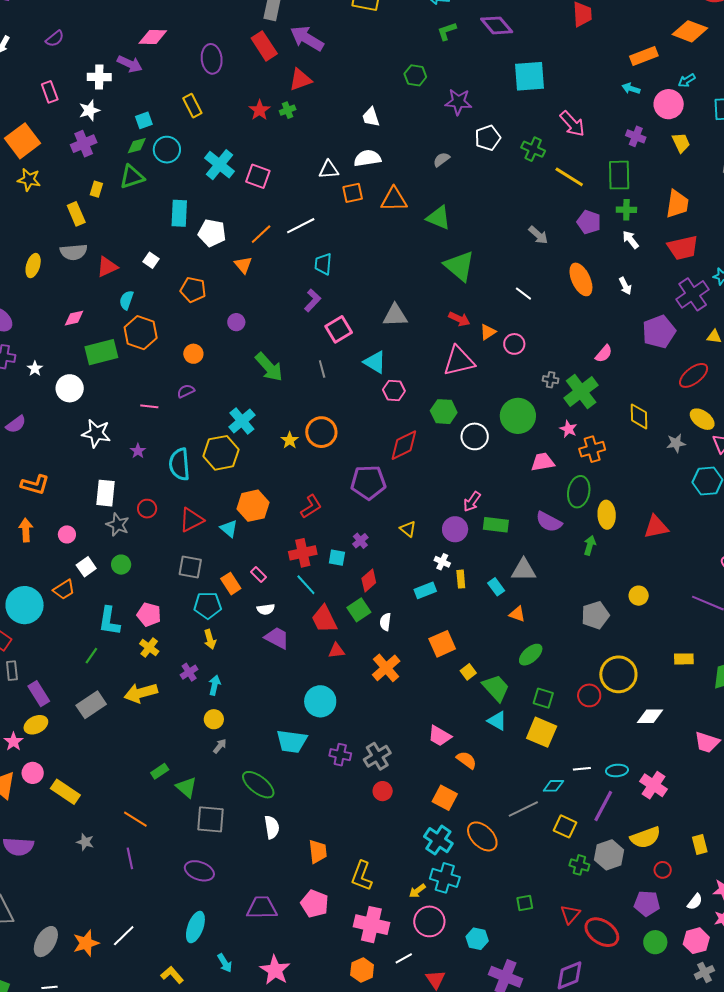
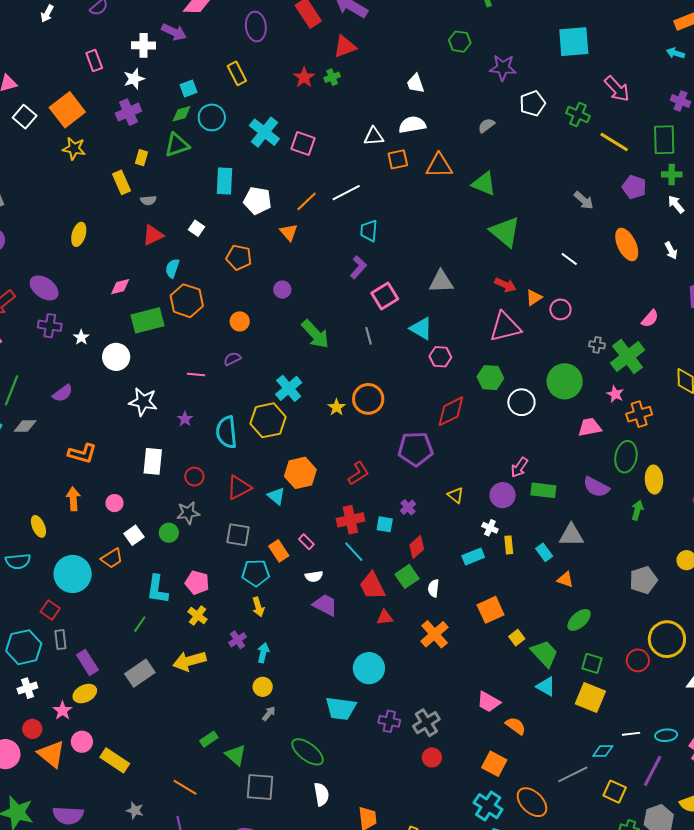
gray semicircle: (74, 252) -> (148, 200), moved, size x0.6
gray star: (118, 525) -> (188, 513), moved, turned -30

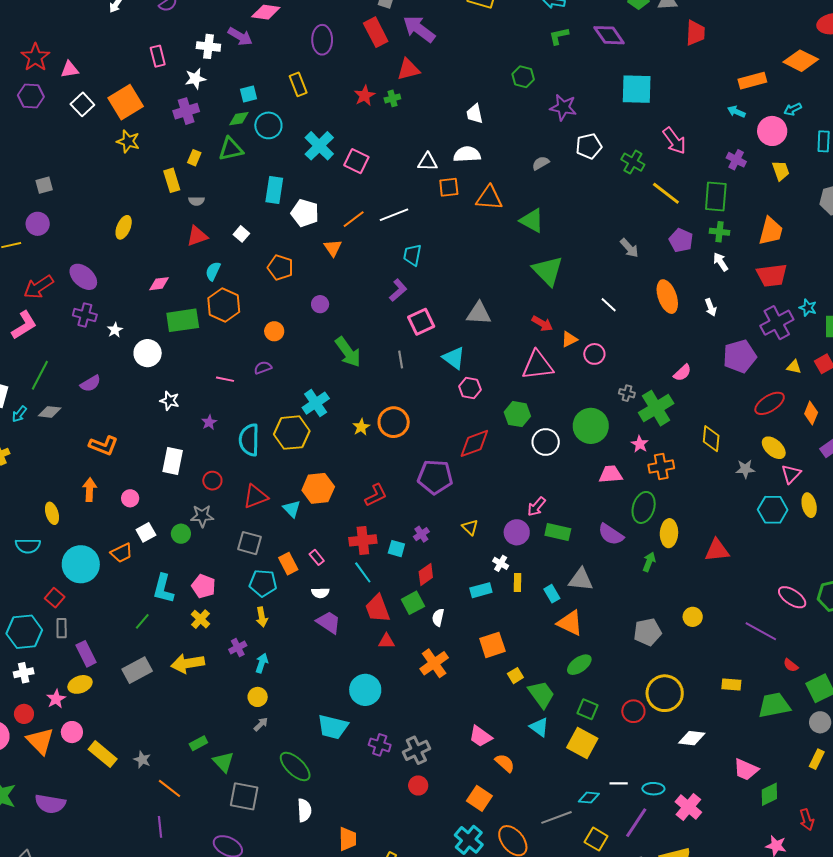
white star: (143, 402) -> (170, 401), size x0.7
orange triangle: (565, 579) -> (570, 623), size x1.6
gray star: (135, 810) -> (142, 760), moved

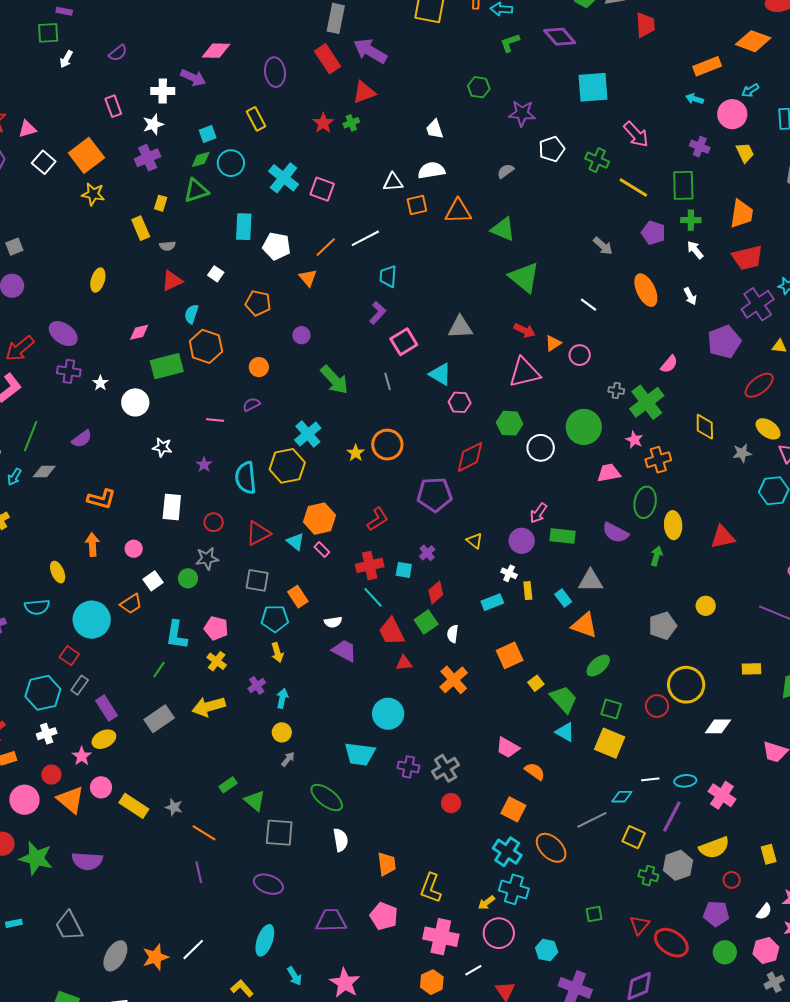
pink rectangle: (317, 557) -> (322, 549), moved
gray rectangle: (62, 628) -> (80, 685), turned 42

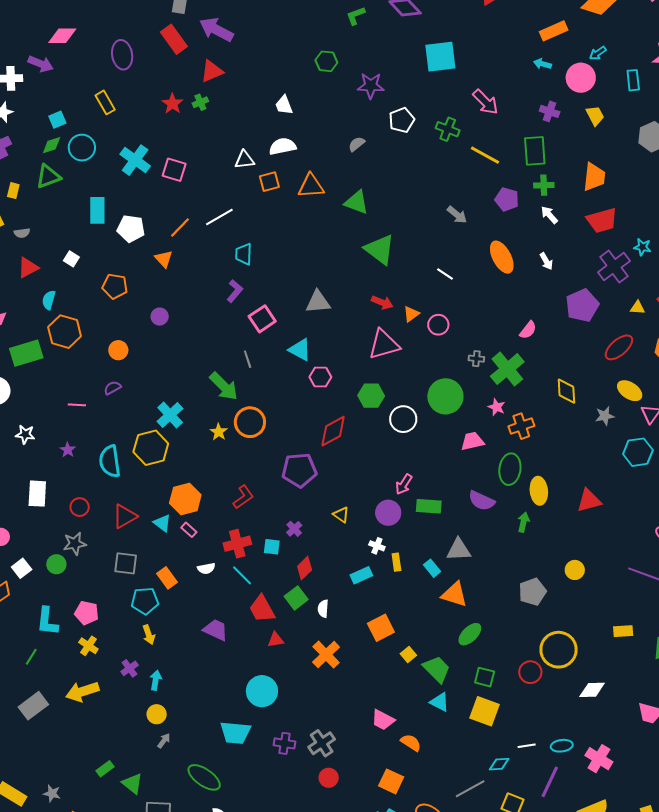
green arrow: (334, 380) -> (224, 386), moved
white semicircle: (333, 622) -> (206, 568), moved

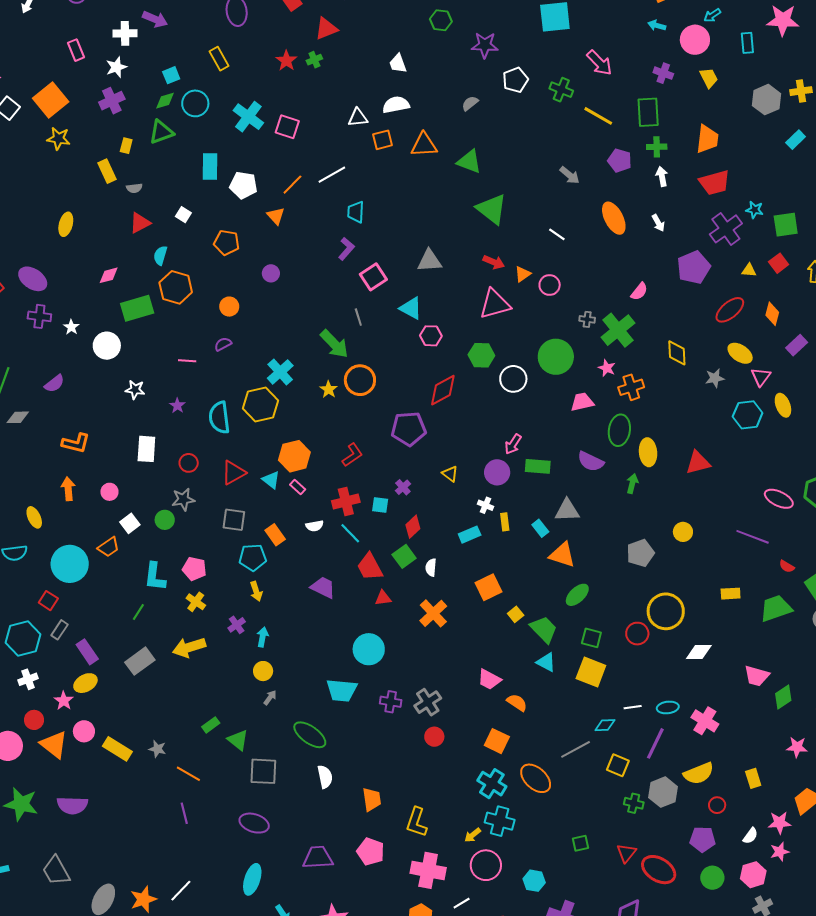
white arrow: (549, 215) -> (662, 176), turned 30

